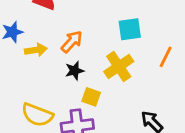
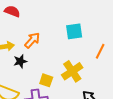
yellow cross: (119, 67) -> (72, 71), moved
black star: (75, 71) -> (20, 61), moved

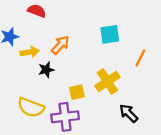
yellow square: (46, 80) -> (77, 92), turned -32

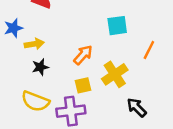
orange arrow: (60, 45) -> (83, 55), moved
black star: (46, 70) -> (40, 67), moved

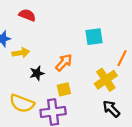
black star: (40, 67) -> (37, 73), moved
yellow cross: (115, 74) -> (106, 80), moved

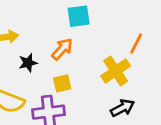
cyan square: (94, 37) -> (79, 16), moved
black arrow: (111, 109) -> (122, 108), turned 108

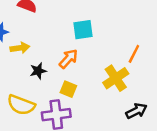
yellow square: (62, 83) -> (68, 89), turned 35
black arrow: (122, 108) -> (136, 111), moved

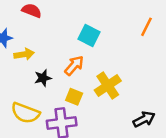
cyan square: (83, 30) -> (89, 36), turned 35
orange line: (134, 54) -> (146, 27), moved
yellow cross: (116, 78) -> (108, 85), moved

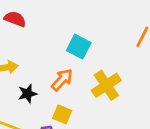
yellow cross: (108, 85) -> (106, 85), moved

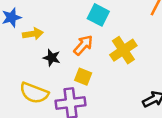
black star: (28, 94) -> (52, 58), turned 30

